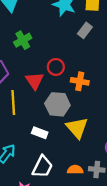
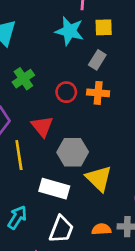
red circle: (56, 67) -> (66, 92), moved
orange cross: (80, 81) -> (98, 93), moved
white rectangle: (40, 133) -> (54, 189), size x1.5

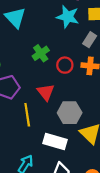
green cross: (23, 79) -> (41, 53), moved

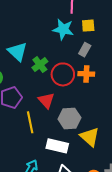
cyan triangle: (15, 18) -> (17, 52), moved
red circle: (65, 65) -> (63, 74), size x1.5

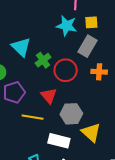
gray rectangle: (85, 50) -> (88, 46), size x1.5
orange cross: (86, 74) -> (99, 72), moved
yellow line: (30, 122) -> (33, 117), turned -70

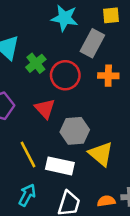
yellow square: (91, 22) -> (111, 15), moved
yellow line: (33, 117) -> (28, 155), moved, turned 55

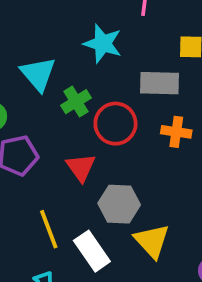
cyan star: (65, 18) -> (103, 44), moved
gray rectangle: (92, 43) -> (159, 83), turned 56
white rectangle: (60, 166) -> (92, 251), turned 36

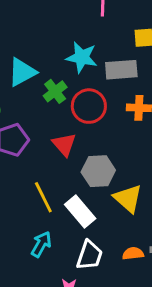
cyan star: (103, 44) -> (82, 57), moved
cyan triangle: (38, 74) -> (22, 72), turned 48

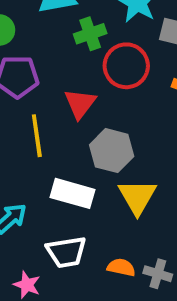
yellow line: (43, 197) -> (37, 136), moved
white rectangle: (80, 211) -> (72, 193), turned -52
white trapezoid: (90, 255) -> (66, 252), turned 44

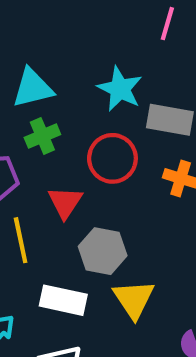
green cross: (90, 34) -> (42, 136), moved

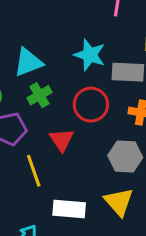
gray hexagon: (103, 251) -> (125, 157), moved

